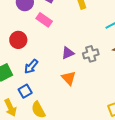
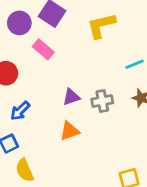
orange triangle: (69, 78) -> (70, 131), turned 49

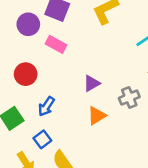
gray cross: (102, 101) -> (129, 97), moved

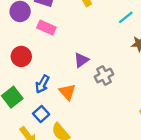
gray cross: (129, 97) -> (104, 75), moved
orange triangle: (97, 116) -> (67, 92), moved, turned -36

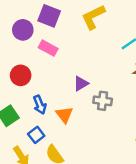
gray cross: (104, 75) -> (103, 101), turned 30
blue arrow: (42, 84) -> (40, 105), turned -54

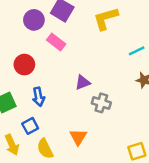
orange triangle: (64, 115) -> (78, 137), moved

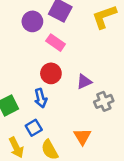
red circle: (24, 65) -> (51, 73), moved
gray cross: (101, 103) -> (104, 101), turned -36

